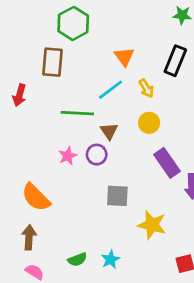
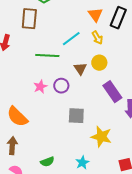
orange triangle: (124, 57) -> (95, 15), moved
brown triangle: (109, 131) -> (80, 69), moved
cyan star: (110, 259) -> (82, 163), moved

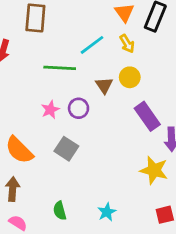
gray square: (76, 116) -> (66, 149), moved, turned 30
yellow star: (101, 137) -> (154, 170), moved
green semicircle: (47, 162) -> (60, 211), turned 96

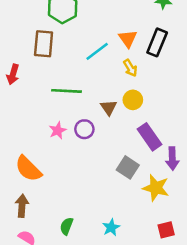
cyan line: (92, 45) -> (97, 51), moved
gray square: (66, 149) -> (128, 167), moved
green semicircle: (60, 211) -> (67, 226), turned 36

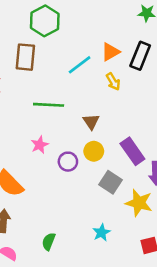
orange triangle: (128, 39) -> (111, 52), turned 36
yellow circle: (133, 100) -> (94, 151), moved
purple circle: (84, 129) -> (68, 162), moved
cyan star: (111, 227) -> (101, 233), moved

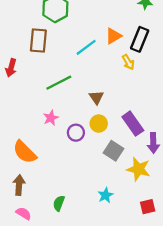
yellow arrow: (113, 82) -> (128, 62), moved
green line: (49, 105) -> (59, 83), turned -30

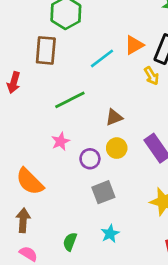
brown triangle: (96, 97) -> (114, 117), turned 42
gray square: (113, 151) -> (103, 192), moved, turned 36
cyan star: (105, 195) -> (110, 234), moved

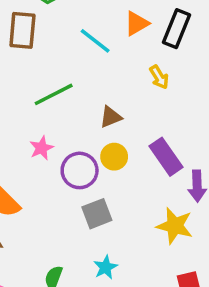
cyan line: (102, 58) -> (95, 41), turned 75
yellow arrow: (151, 76) -> (159, 77), moved
purple circle: (90, 159) -> (80, 170), size x1.4

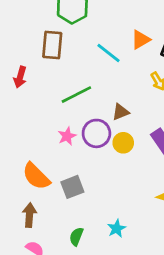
purple circle: (80, 170) -> (96, 133), moved
gray square: (97, 214) -> (72, 187), moved

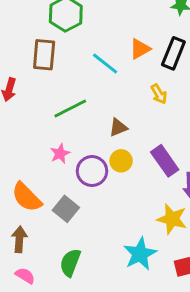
purple circle: (96, 133) -> (92, 171), moved
gray square: (72, 187) -> (66, 209), turned -30
cyan star: (117, 229) -> (140, 254), moved, size x1.6
green semicircle: (76, 237) -> (70, 263), size x1.4

